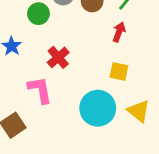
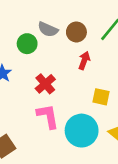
red arrow: (119, 32) -> (84, 61), moved
pink L-shape: (40, 90) -> (48, 116), moved

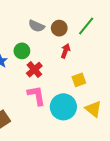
green circle: (27, 44) -> (22, 51), moved
yellow square: (101, 97) -> (79, 80), turned -32

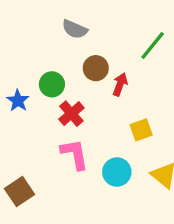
gray semicircle: (36, 26) -> (75, 29), moved
brown circle: (59, 28) -> (96, 68), moved
cyan circle: (63, 107) -> (117, 172), size x0.7

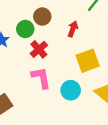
brown circle: (96, 68) -> (42, 17), moved
yellow square: (141, 130) -> (88, 61), size x1.5

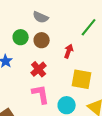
green circle: (25, 29) -> (21, 37), moved
yellow square: (88, 61) -> (82, 79), turned 30

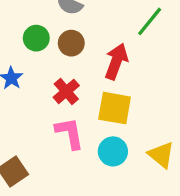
red arrow: (69, 51) -> (116, 61), size x1.5
yellow square: (82, 79) -> (115, 108), moved

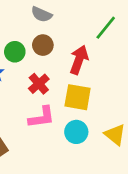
green circle: (36, 38) -> (15, 52), moved
pink L-shape: (70, 133) -> (42, 117), turned 92

